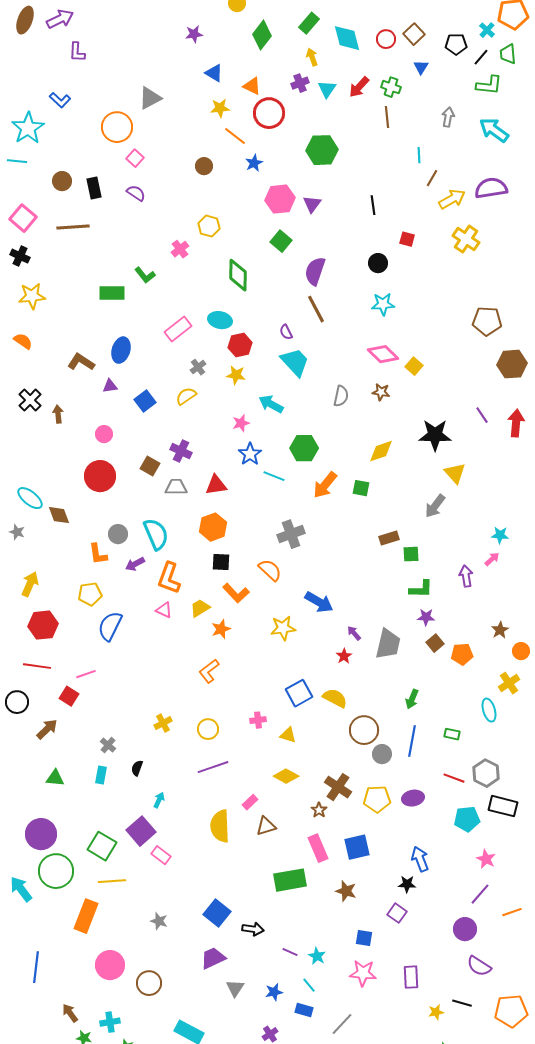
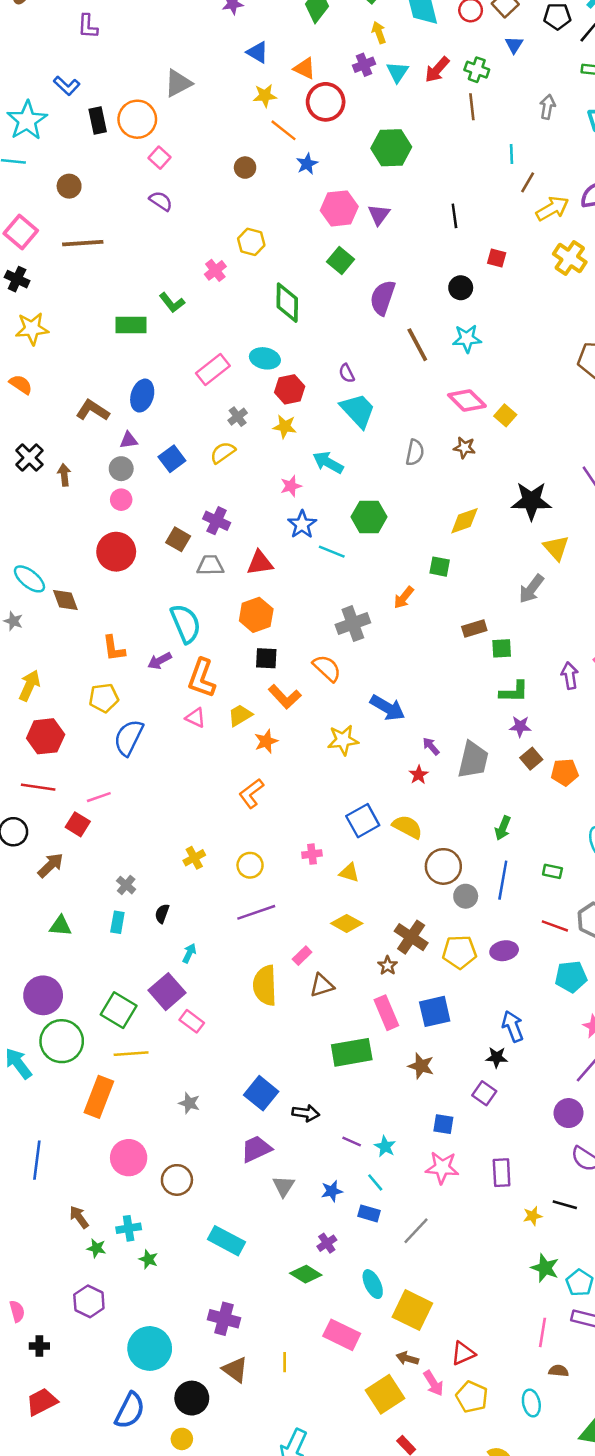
black rectangle: (94, 188) -> (98, 120), moved
brown line: (316, 309) -> (417, 345), moved
orange arrow: (325, 485) -> (404, 598), moved, size x0.7
gray circle: (118, 534) -> (121, 469), moved

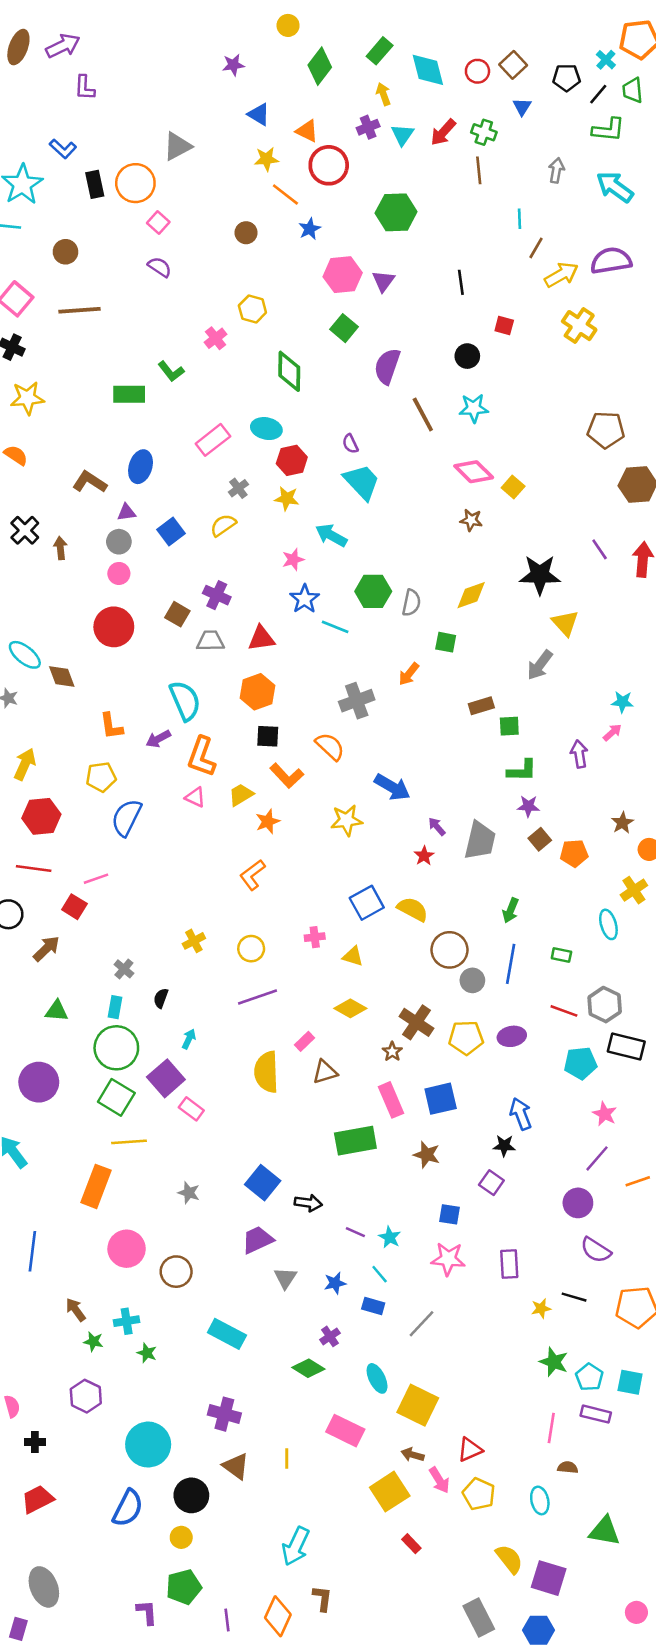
gray semicircle: (415, 453) -> (411, 603), moved
green circle: (62, 1041) -> (116, 1048), moved

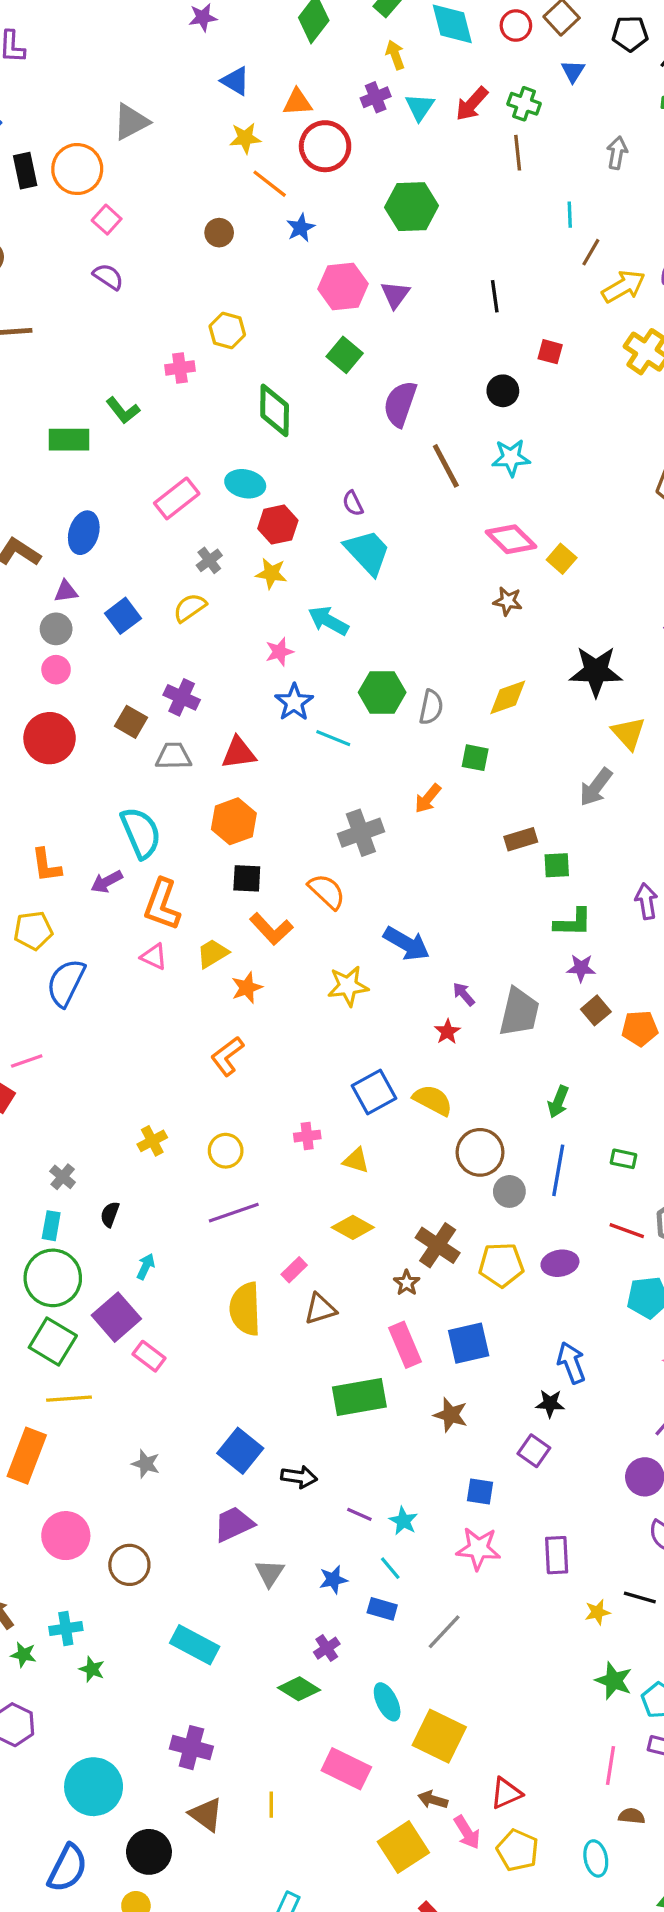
orange triangle: (307, 131) -> (297, 102), turned -30
pink cross: (216, 338) -> (180, 368), turned 30

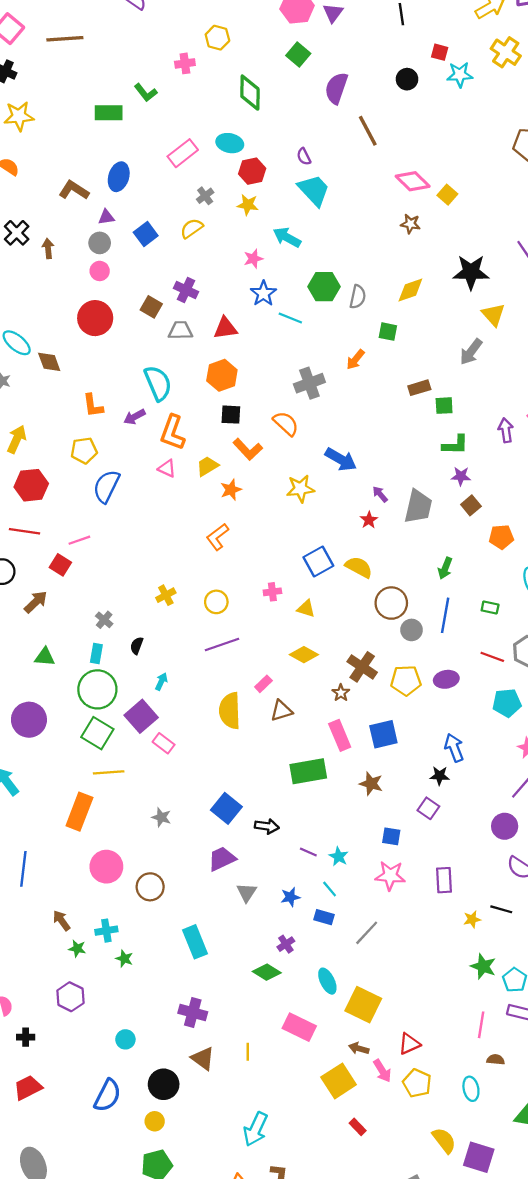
cyan star: (511, 458) -> (460, 75), moved
orange pentagon: (640, 1028) -> (501, 537), moved
cyan rectangle: (195, 1645) -> (195, 942), turned 40
cyan circle: (94, 1787) -> (125, 1039), size x0.5

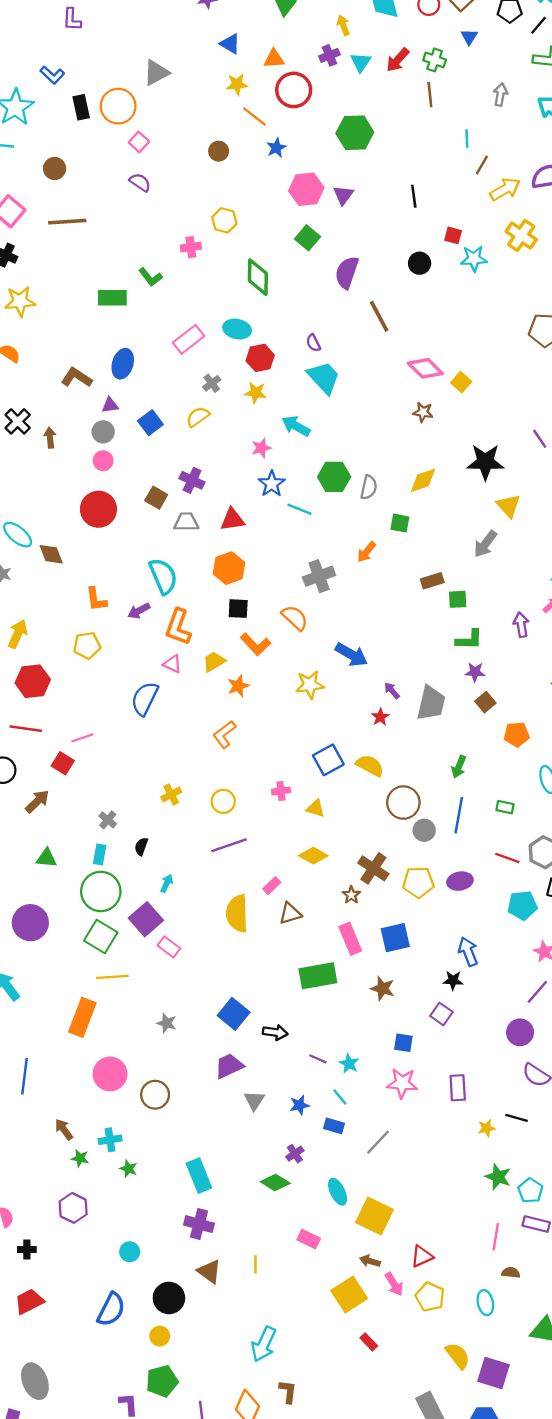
blue semicircle: (106, 486) -> (145, 699), moved
cyan rectangle: (195, 942) -> (199, 1176), moved
pink rectangle: (299, 1027) -> (309, 1239), size x0.7

